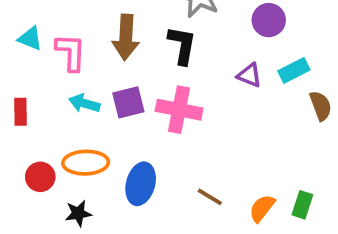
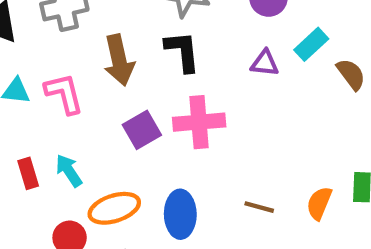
cyan arrow: (84, 103) -> (69, 171), moved, turned 56

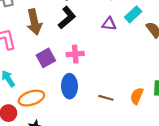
black L-shape: (182, 51) -> (67, 18), turned 55
pink cross: (199, 122) -> (75, 54), size x0.7
blue ellipse: (180, 214) -> (69, 86), moved

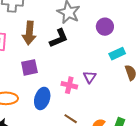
purple triangle: (109, 24) -> (90, 77), moved, turned 40
pink cross: (75, 54) -> (69, 85), moved

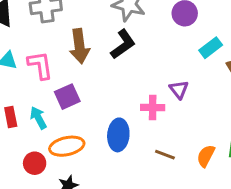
purple square: (29, 67) -> (67, 97), moved

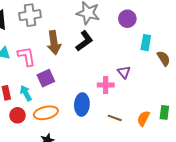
cyan rectangle: (211, 48) -> (146, 43), turned -42
red circle: (35, 163) -> (17, 115), moved

